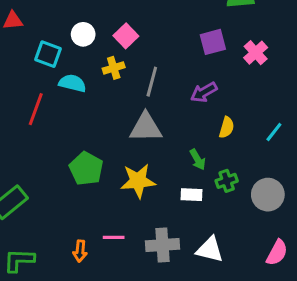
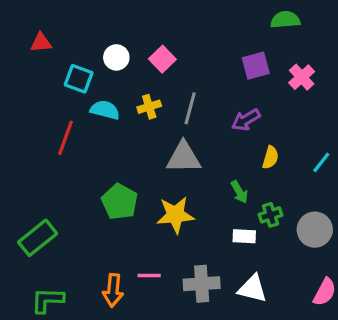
yellow cross: (114, 68) -> (149, 107), moved
white rectangle: (192, 195) -> (244, 236), moved
orange arrow: (80, 251) -> (113, 290), size x1.4

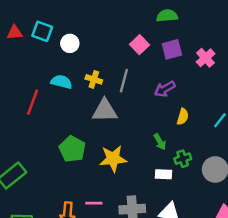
green semicircle: (285, 20) -> (167, 16), moved
pink square: (162, 59) -> (139, 45), moved
cyan square: (79, 79) -> (42, 31), moved
yellow cross: (149, 107) -> (94, 79), turned 35
gray triangle: (184, 157) -> (105, 111), moved

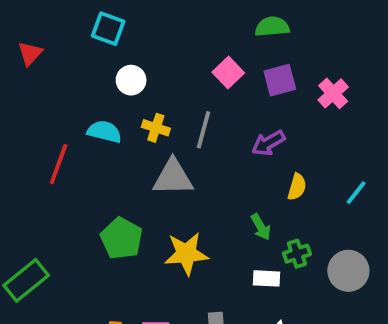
cyan square: (42, 31) -> (108, 29), moved
red triangle: (15, 33) -> (30, 53), turned -42
white circle: (70, 43) -> (131, 80), moved

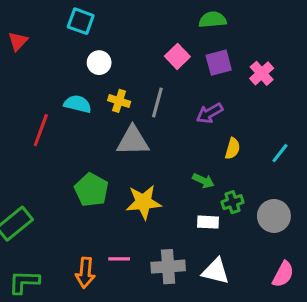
green arrow: (261, 227) -> (203, 181), turned -35

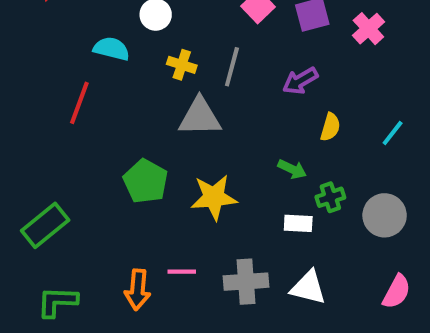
cyan semicircle: (78, 104) -> (111, 49), moved

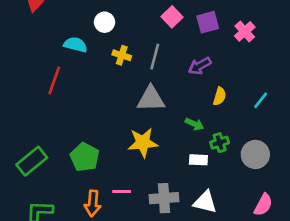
gray triangle: (200, 117) -> (151, 99), moved
green pentagon: (146, 181) -> (85, 157), moved

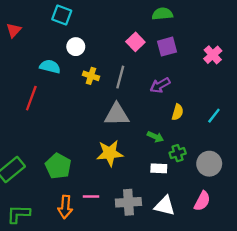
pink cross: (245, 31) -> (213, 55), moved
pink semicircle: (263, 205) -> (202, 201), moved

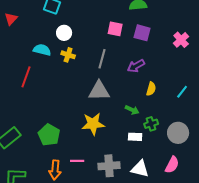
pink square: (135, 42) -> (115, 29), turned -35
purple square: (167, 47) -> (142, 33), turned 30
yellow cross: (91, 76) -> (68, 55), moved

